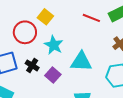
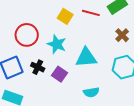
yellow square: (45, 17) -> (65, 16), moved

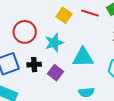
cyan star: (57, 44) -> (54, 43), turned 30
black cross: (38, 67) -> (34, 65), turned -32

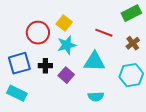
red line: (90, 13) -> (104, 33), moved
yellow square: (64, 15) -> (64, 23), moved

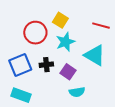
cyan triangle: (94, 62) -> (95, 55), turned 35
cyan semicircle: (96, 97) -> (77, 92), moved

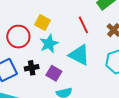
red line: (101, 26) -> (83, 25), turned 54

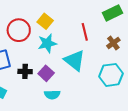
black cross: (32, 68) -> (25, 71), moved

